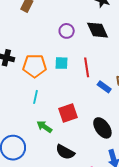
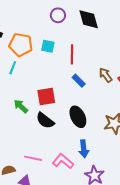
blue rectangle: (104, 87) -> (79, 81), moved
cyan line: (35, 97) -> (13, 68), moved
black semicircle: (65, 152) -> (45, 121), moved

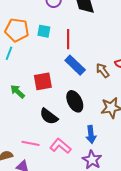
brown arrow: (106, 75) -> (103, 70), moved
blue rectangle: (79, 81) -> (75, 65), size x1.5
black semicircle: (45, 121) -> (49, 116), moved
blue arrow: (84, 149) -> (91, 135), moved

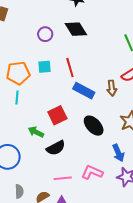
brown arrow: (103, 70) -> (112, 88), turned -133
black semicircle: (49, 116) -> (56, 148), moved, turned -48

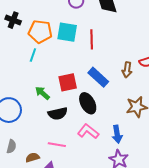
cyan square: (44, 67) -> (67, 32), size x1.5
blue rectangle: (84, 91) -> (98, 77), moved
black ellipse: (94, 126) -> (88, 103), moved
pink L-shape: (92, 172) -> (88, 131), moved

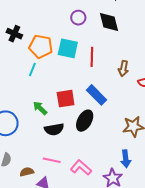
brown arrow: (127, 70) -> (123, 69), moved
black ellipse: (88, 103) -> (85, 121), turned 55
pink L-shape: (88, 131) -> (81, 167), moved
blue arrow: (117, 134) -> (126, 159), moved

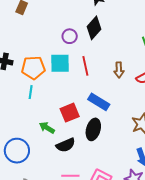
purple circle: (78, 18) -> (70, 36), moved
black diamond: (109, 22) -> (94, 28), turned 70

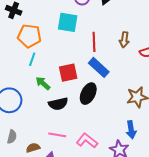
red line: (85, 66) -> (94, 42), moved
orange pentagon: (33, 68) -> (29, 36), moved
cyan line: (31, 92) -> (32, 59), moved

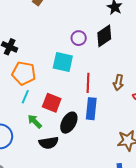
blue rectangle: (99, 67) -> (91, 109), turned 50
red square: (68, 73) -> (52, 103), moved, turned 30
black ellipse: (88, 94) -> (69, 123), moved

